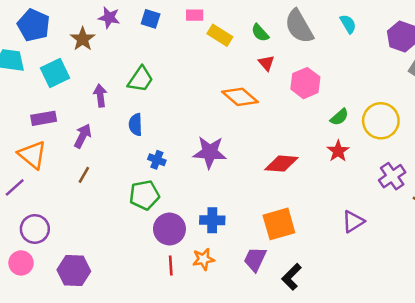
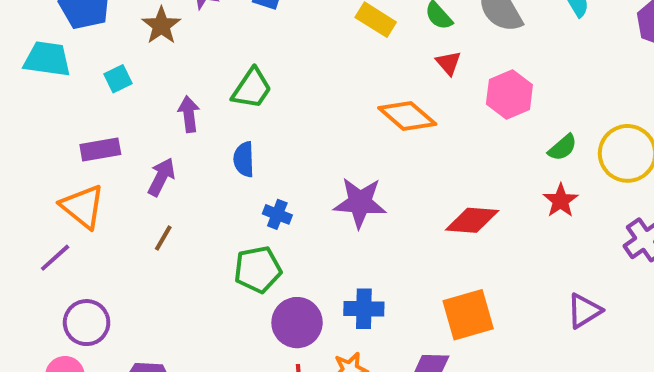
cyan square: (55, 73) -> (118, 79), size x0.6

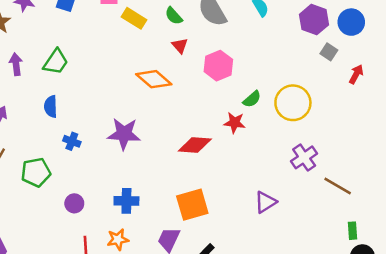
purple arrow: (189, 114) -> (16, 64), moved
red star: (561, 201) -> (235, 123), moved, turned -30
green pentagon: (258, 269) -> (36, 172), moved
purple circle: (297, 323) -> (74, 203), moved, size x0.6

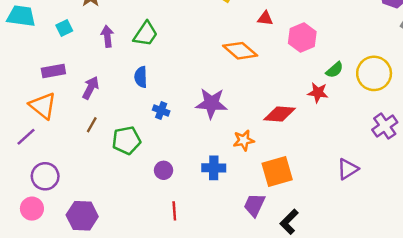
red triangle: (180, 46) -> (265, 18), turned -42
orange star: (118, 239) -> (244, 140), moved

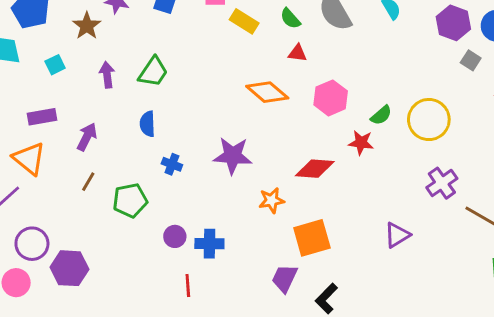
pink hexagon: (302, 38) -> (331, 98), moved
blue cross: (214, 168) -> (209, 244), moved
purple hexagon: (82, 216) -> (69, 268), moved

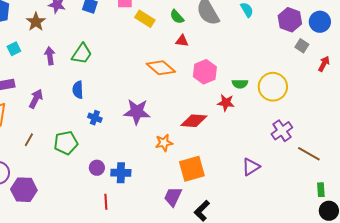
green semicircle: (381, 115) -> (240, 84), turned 42
brown line: (88, 182) -> (29, 140), moved

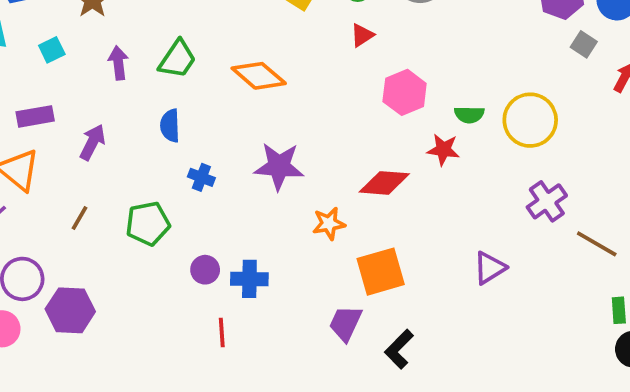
red triangle: (182, 41) -> (362, 35), turned -40
orange diamond: (161, 68) -> (259, 76), moved

